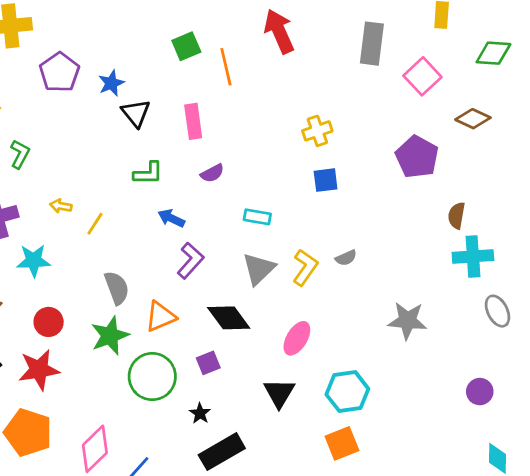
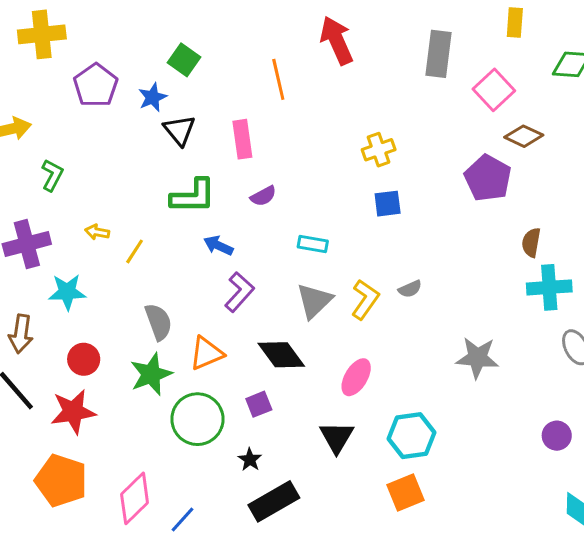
green square: (186, 46) -> (184, 60), moved, turned -32
brown diamond: (473, 119) -> (524, 136), moved
green L-shape: (148, 173) -> (193, 196), size x1.4

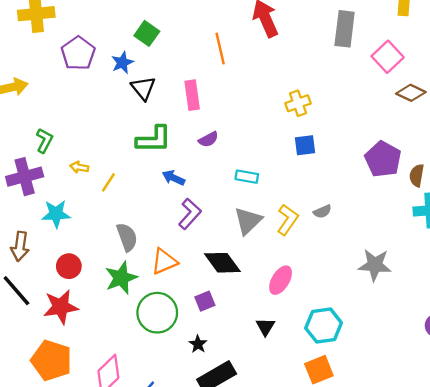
green L-shape: (52, 175) -> (44, 141), moved
purple pentagon: (488, 178) -> (383, 159), moved
black triangle: (337, 437) -> (265, 327), size x0.7

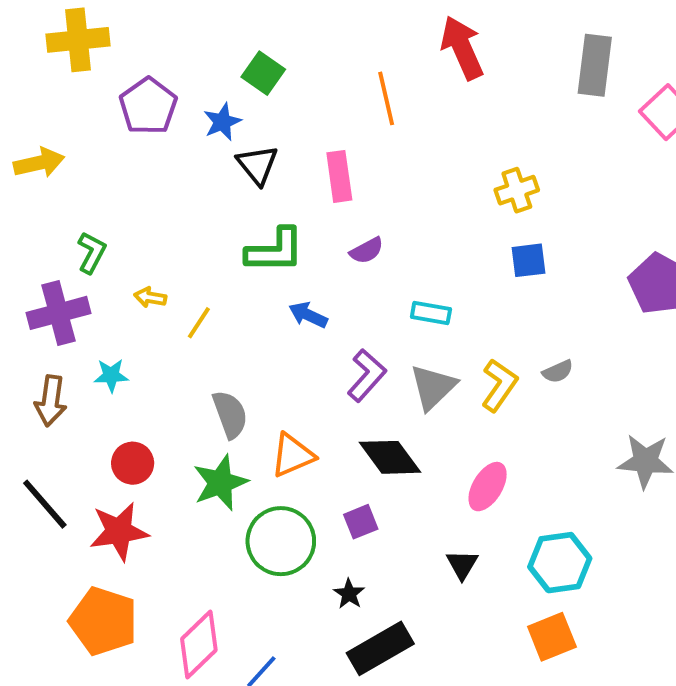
cyan star: (56, 214) -> (111, 375), size x0.7
purple L-shape: (190, 214) -> (367, 375), moved
brown arrow: (20, 246) -> (51, 401), moved

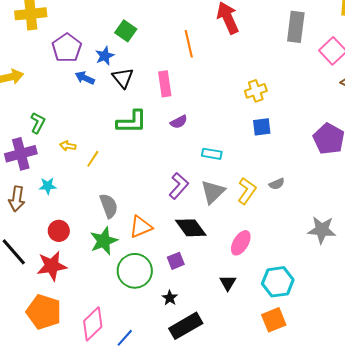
blue arrow: (308, 315) -> (85, 78), moved

